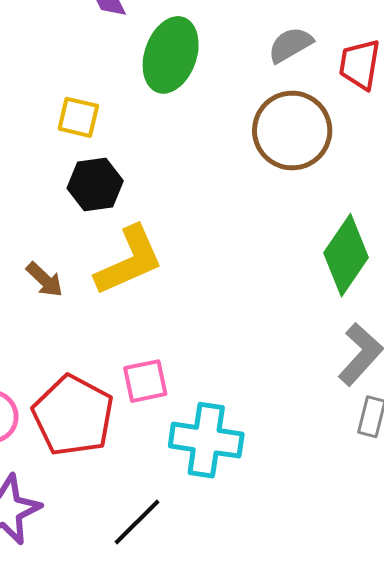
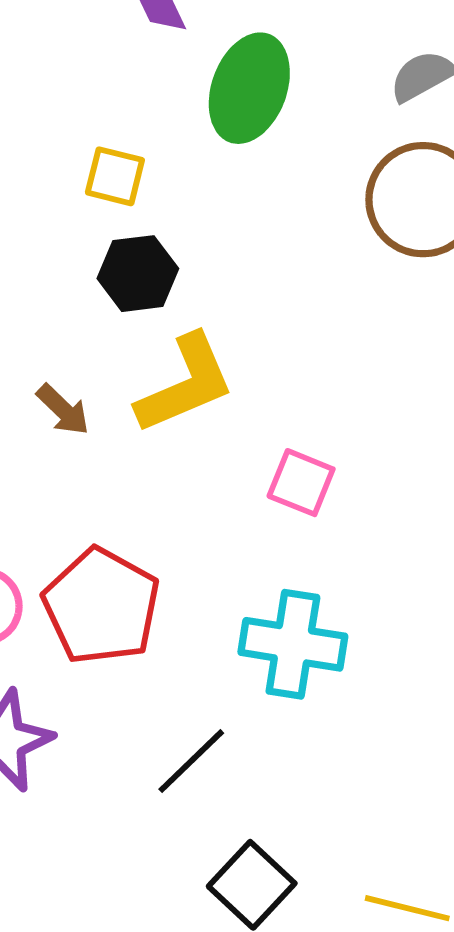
pink square: (145, 381) -> (301, 483), moved, turned 33

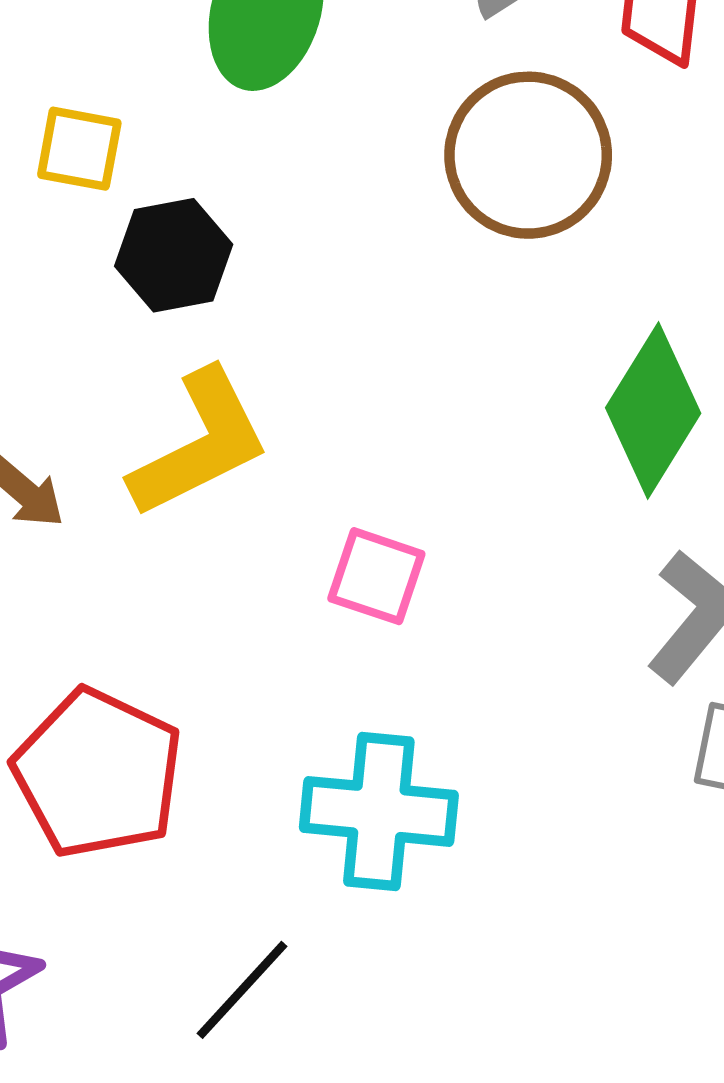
black hexagon: (138, 274) -> (174, 255), moved

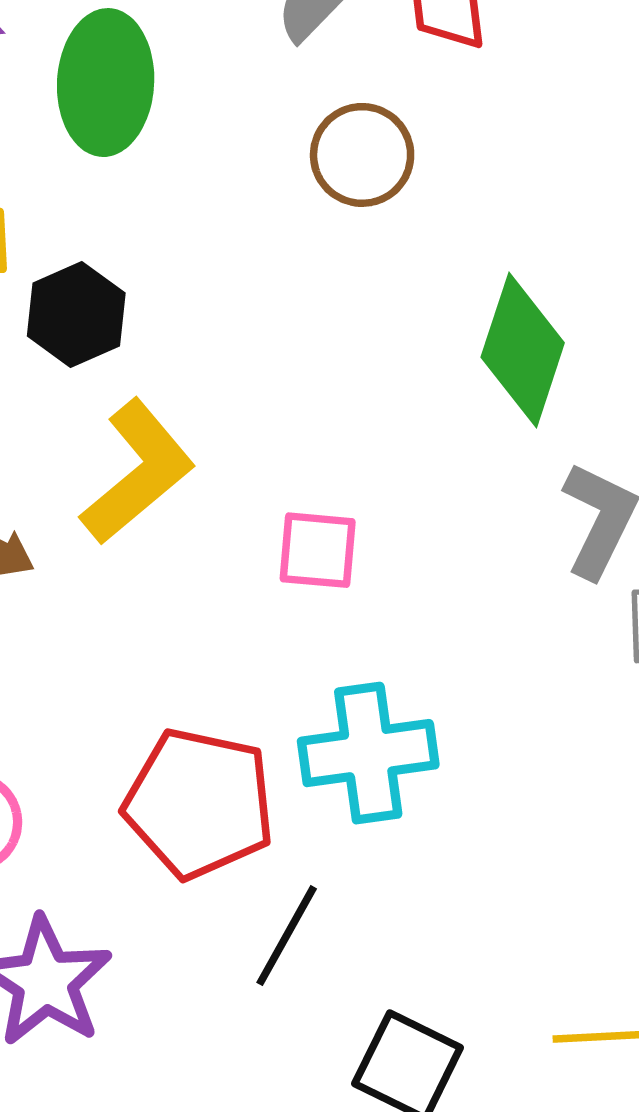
brown circle: (528, 155) -> (362, 155), size x0.7
red pentagon: (98, 773) -> (199, 803), moved

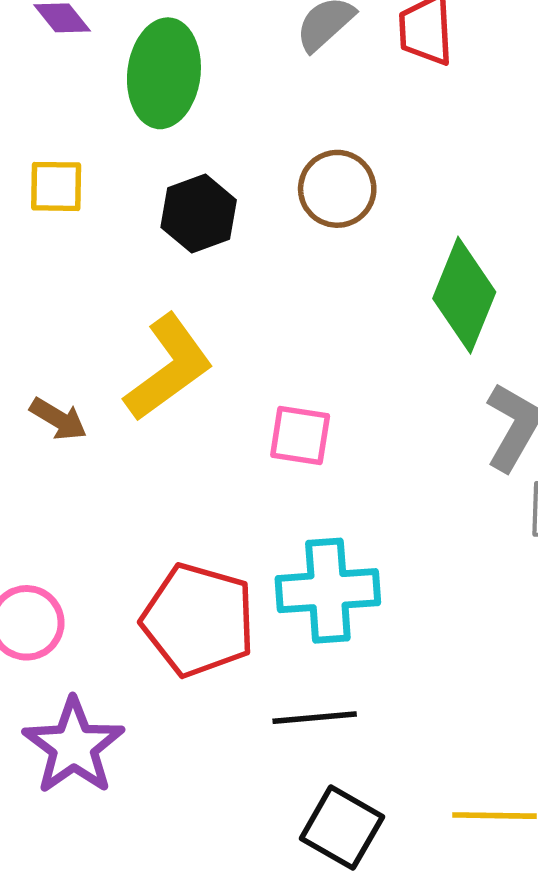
brown circle: (362, 155) -> (337, 189), moved
black hexagon: (76, 314) -> (199, 214), moved
black line: (287, 936) -> (315, 718), moved, turned 52

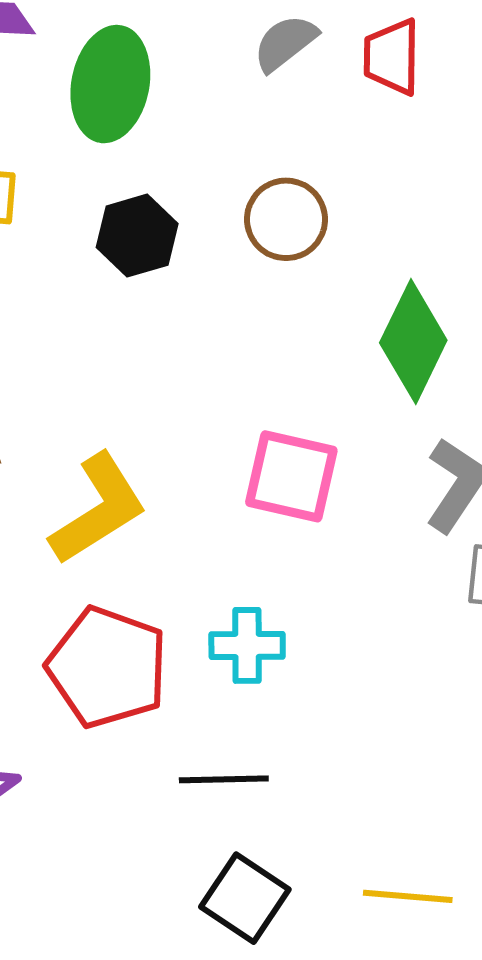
yellow L-shape: (169, 368) -> (98, 509), moved
pink square: (300, 436) -> (291, 476), moved, size x1.4
cyan cross: (328, 591) -> (247, 645), size x0.7

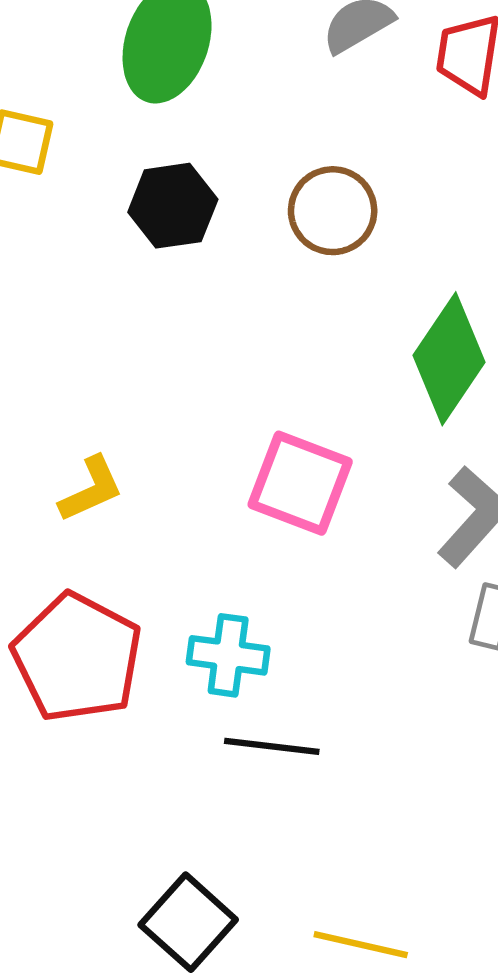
yellow L-shape: (98, 509) -> (91, 489), size x0.6
black line: (224, 779) -> (272, 746), moved

